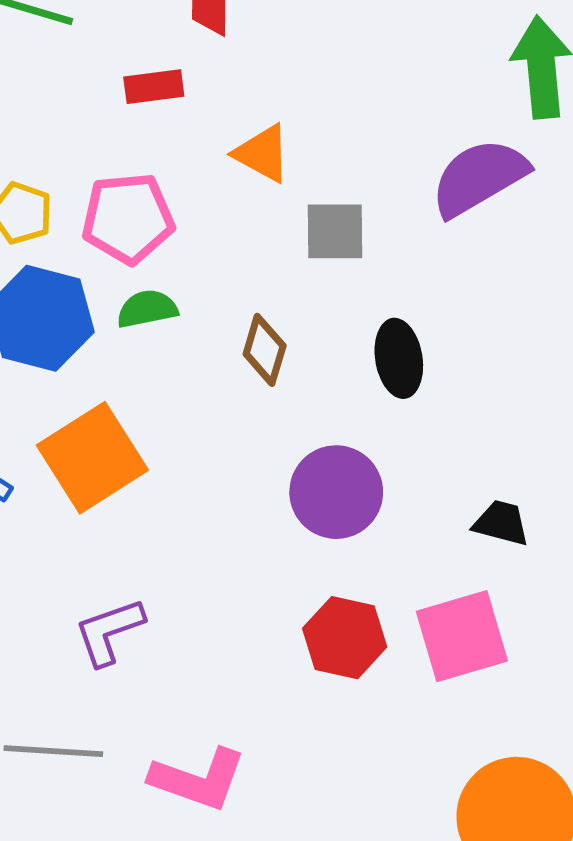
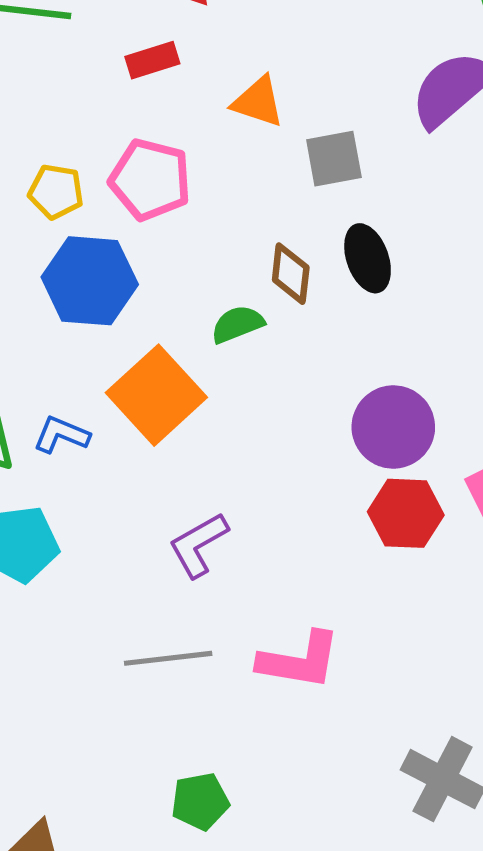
pink pentagon: (128, 218) -> (150, 180), turned 30
green semicircle: (147, 309) -> (237, 324), moved
black ellipse: (399, 358) -> (368, 258), moved
purple circle: (336, 492) -> (393, 427), moved

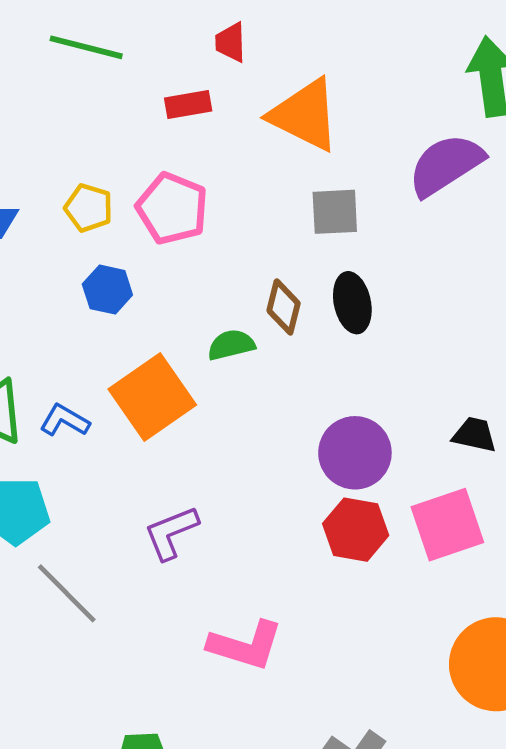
orange triangle: (258, 102) -> (305, 115), moved, size x1.6
blue hexagon: (90, 281) -> (107, 290), size x0.6
gray line: (168, 658) -> (67, 593), moved, turned 44

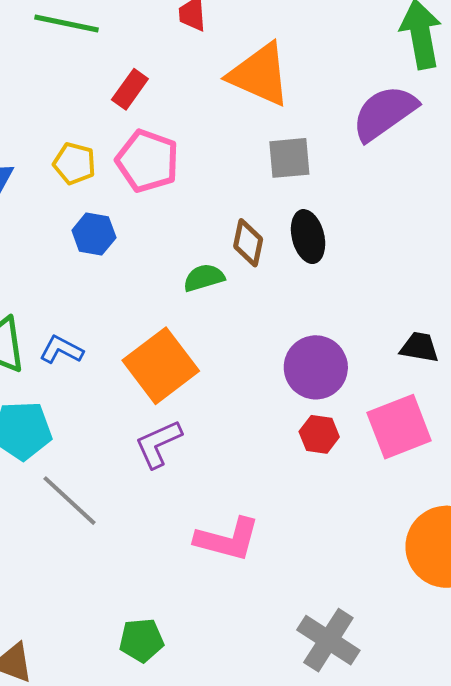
red rectangle: (188, 104) -> (130, 89), moved, turned -42
orange square: (152, 397) -> (161, 366), moved
red hexagon: (356, 530) -> (319, 434), size x0.7

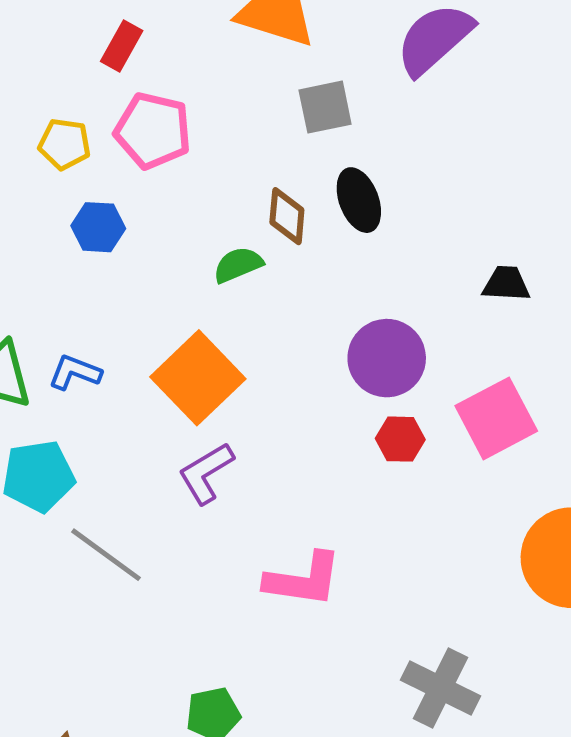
black trapezoid: (419, 347) -> (506, 284), moved

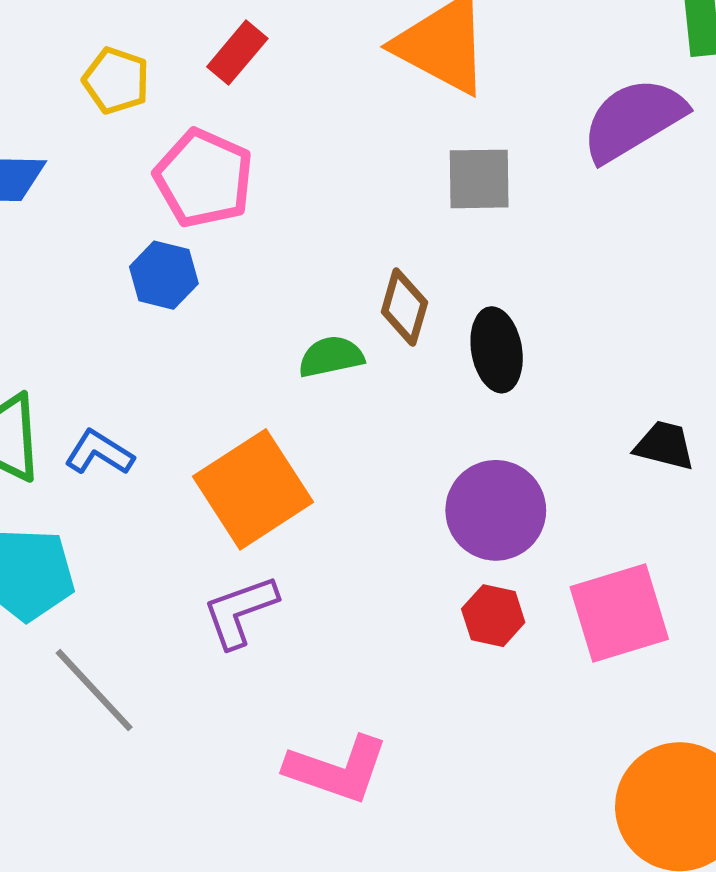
pink pentagon: (153, 131) -> (204, 178), moved
yellow pentagon: (65, 144) -> (116, 81), moved
black ellipse: (359, 200) -> (497, 350), moved

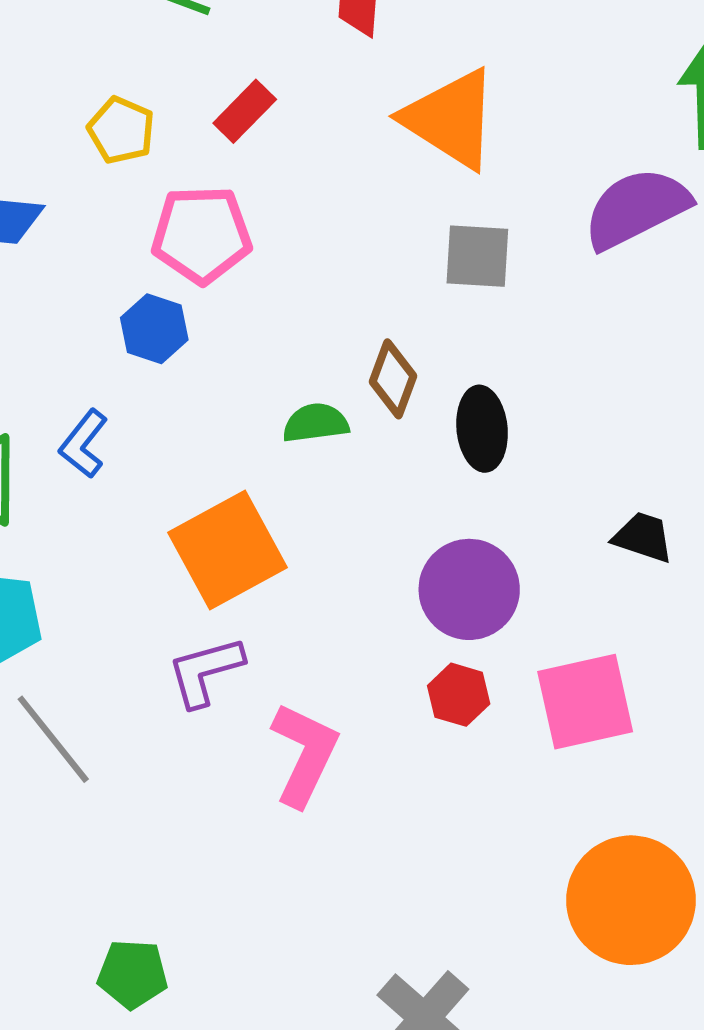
pink pentagon: (204, 178) -> (202, 235), turned -30
blue L-shape: (99, 453) -> (84, 444), moved, turned -88
pink L-shape: (337, 769) -> (304, 754), moved, turned -88

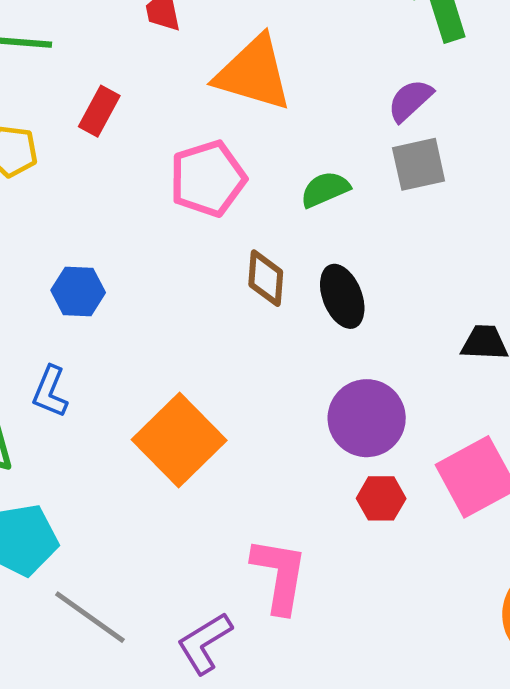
purple semicircle: (636, 208) -> (410, 100), size x0.6
pink pentagon: (202, 235) -> (208, 179), moved
gray square: (477, 256) -> (419, 164), moved
green semicircle: (316, 423) -> (325, 189), moved
purple L-shape: (205, 671) -> (205, 643), moved

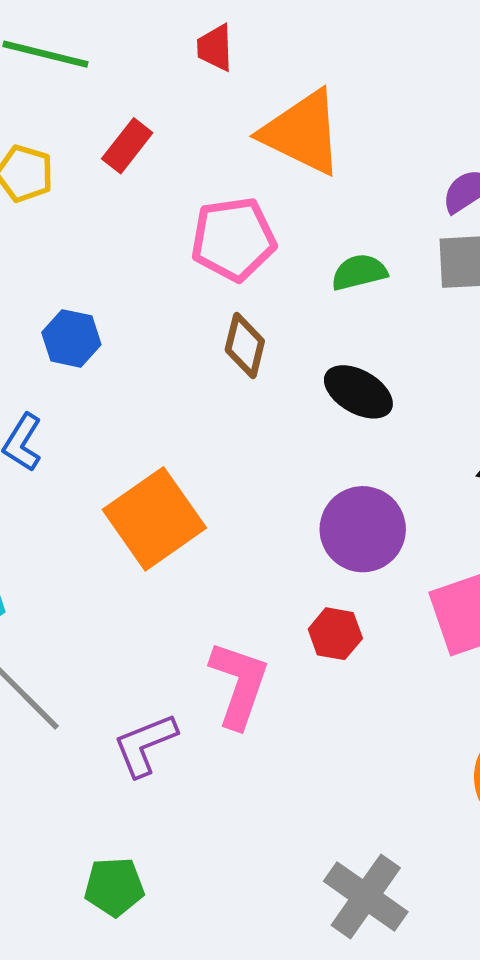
brown diamond: (266, 278) -> (245, 346), moved
black ellipse: (342, 296) -> (358, 392), turned -48
red hexagon: (381, 498) -> (335, 634), moved

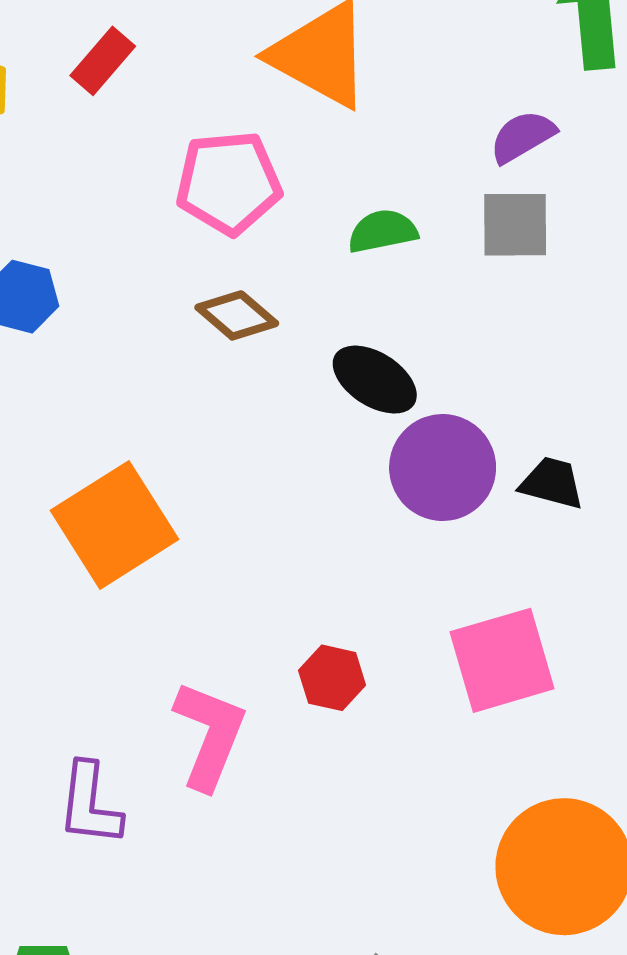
brown diamond: (245, 346) -> (237, 315), turned -66
purple circle: (363, 529) -> (443, 468), moved
purple L-shape: (145, 745) -> (90, 804), turned -64

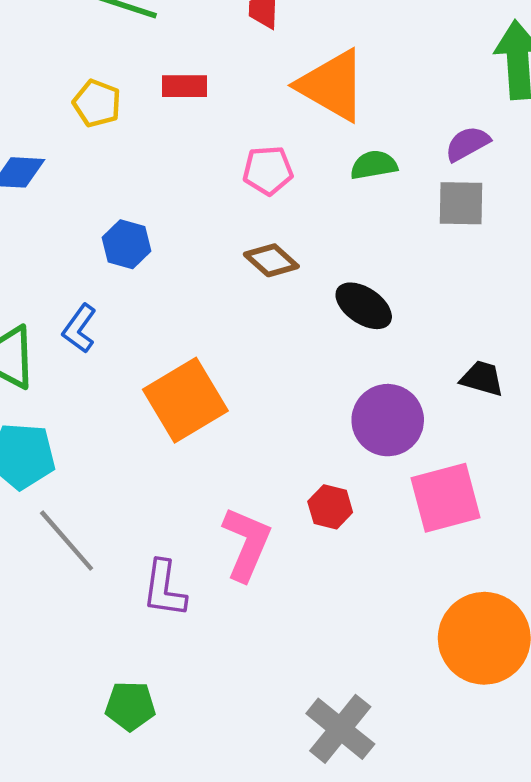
red rectangle: (103, 61) -> (185, 86), turned 48
pink pentagon: (229, 183) -> (268, 170), size x0.7
green semicircle: (383, 231) -> (374, 165), moved
purple circle: (443, 468) -> (388, 420), moved

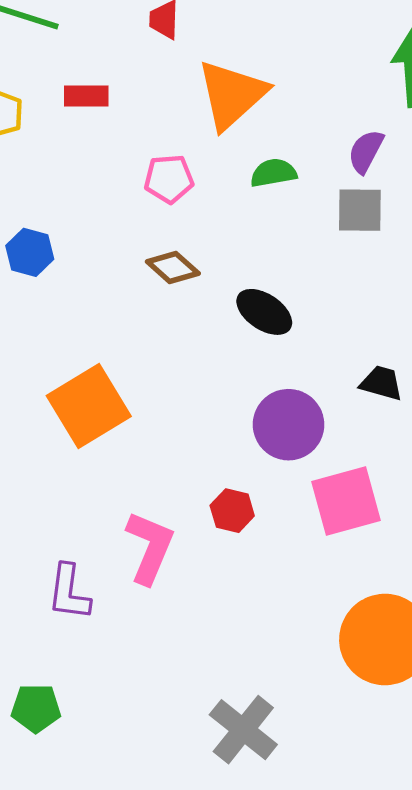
orange triangle: (332, 85) -> (232, 95), turned 48
purple semicircle: (467, 144) -> (366, 151), turned -33

